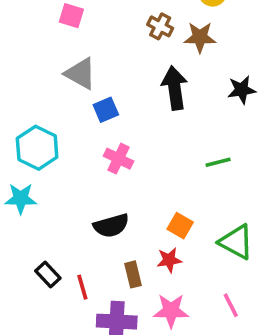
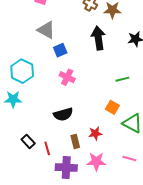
orange square: (180, 226) -> (112, 107), moved
pink line: (231, 305) -> (129, 158), turned -48

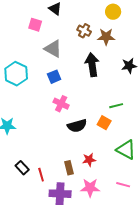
gray triangle: (46, 30) -> (53, 49), moved
cyan hexagon: (22, 71) -> (16, 74), moved
orange square: (112, 107) -> (104, 123), moved
black semicircle: (63, 114) -> (77, 126), moved

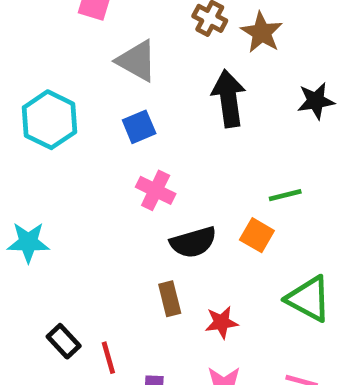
brown star: (106, 37) -> (262, 33), turned 30
brown rectangle: (69, 168) -> (170, 299), moved

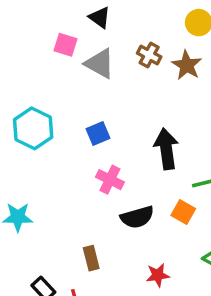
gray triangle: (137, 61) -> (100, 64), moved
black arrow: (229, 98) -> (166, 149), moved
brown rectangle: (170, 299) -> (91, 258), moved

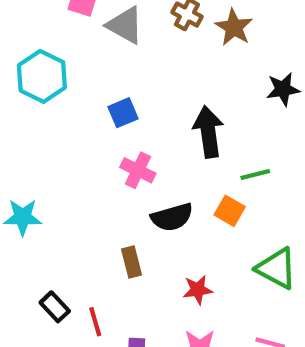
cyan hexagon: (33, 128) -> (42, 76), moved
brown rectangle: (91, 258) -> (132, 262), moved

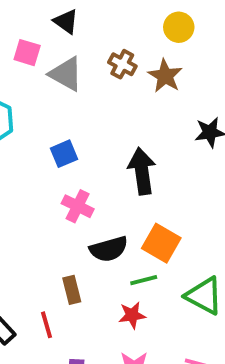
green line: (255, 175) -> (144, 280), moved
orange square: (230, 211) -> (161, 243), size x1.4
red line: (95, 322) -> (46, 325), moved

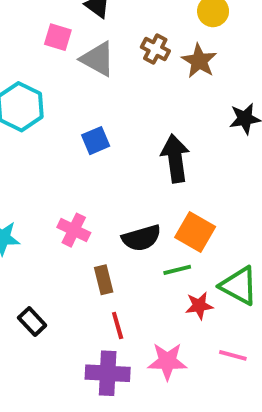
pink cross: (78, 206) -> (74, 230), moved
red star: (132, 315) -> (199, 306), moved
red line: (46, 325) -> (118, 326), moved

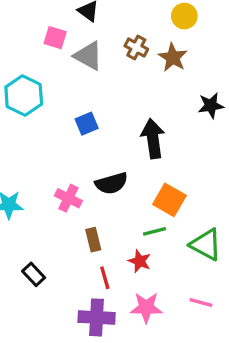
black semicircle: (141, 238) -> (111, 183), moved
red star: (199, 306) -> (140, 261), moved, turned 30

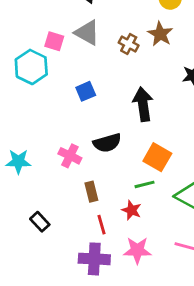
pink square: (55, 38) -> (54, 41), moved
brown cross: (136, 48) -> (129, 44), moved

